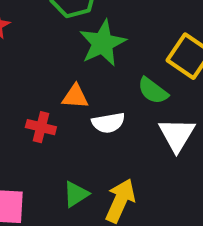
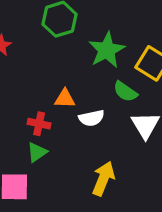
green star: (103, 43) -> (107, 50), moved
green triangle: (76, 194) -> (37, 152), moved

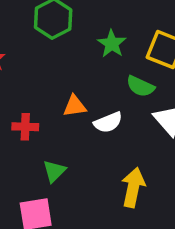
green star: (107, 50) -> (112, 44), size x0.7
red cross: (39, 124) -> (25, 127), moved

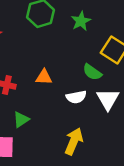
green star: (112, 44) -> (81, 21), moved
white semicircle: (108, 122) -> (76, 97), moved

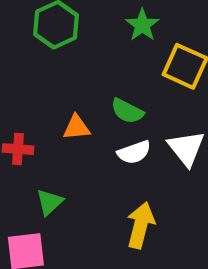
green star: (81, 21) -> (142, 25), moved
green semicircle: (92, 72) -> (127, 111), moved

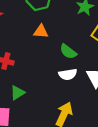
orange triangle: (76, 127) -> (41, 31), moved

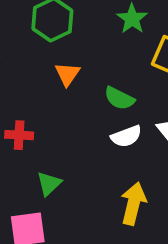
orange triangle: (41, 31) -> (67, 74), turned -49

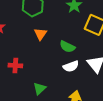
green triangle: (49, 184) -> (40, 89), moved

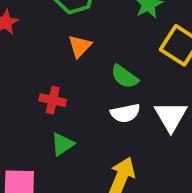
red cross: (15, 65) -> (53, 100), moved

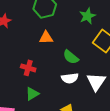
orange triangle: (80, 46) -> (46, 38), turned 40

